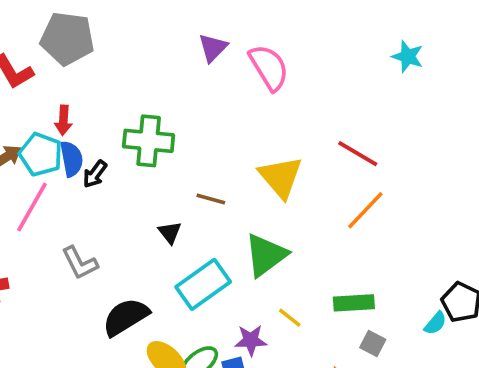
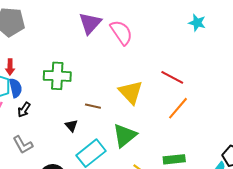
purple triangle: (213, 48) -> (90, 23), size x1.4
black arrow: (95, 174) -> (24, 110), moved

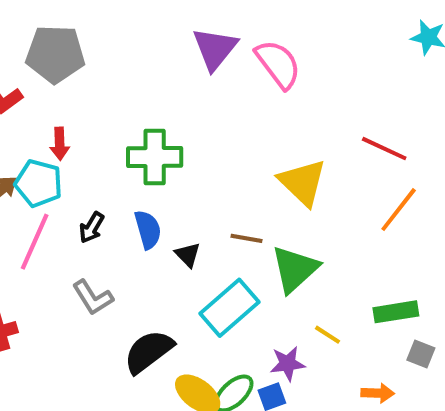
blue semicircle: (16, 88) -> (148, 230), moved
brown line: (93, 106) -> (247, 238), moved

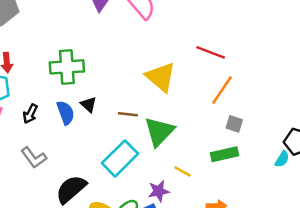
black triangle: (188, 255) -> (89, 105), moved
gray square: (421, 354) -> (234, 124), moved

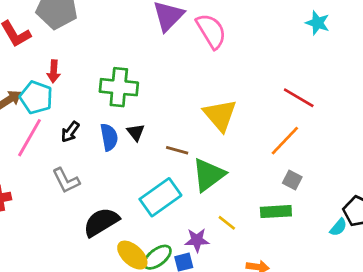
red line: (211, 52) -> (299, 98), moved

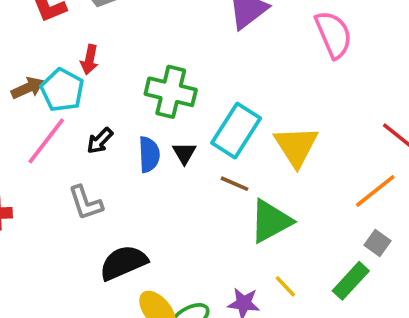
pink semicircle: (211, 31) -> (333, 35), moved
cyan rectangle: (160, 197) -> (236, 131), moved, turned -30
green rectangle: (276, 212) -> (351, 281), turned -52

